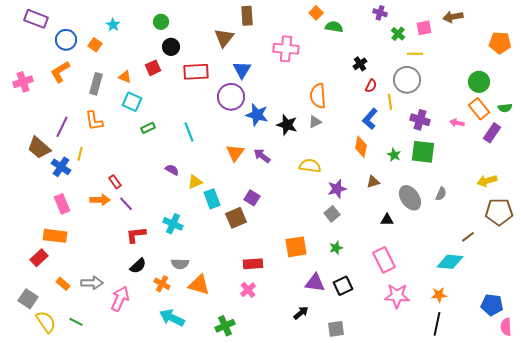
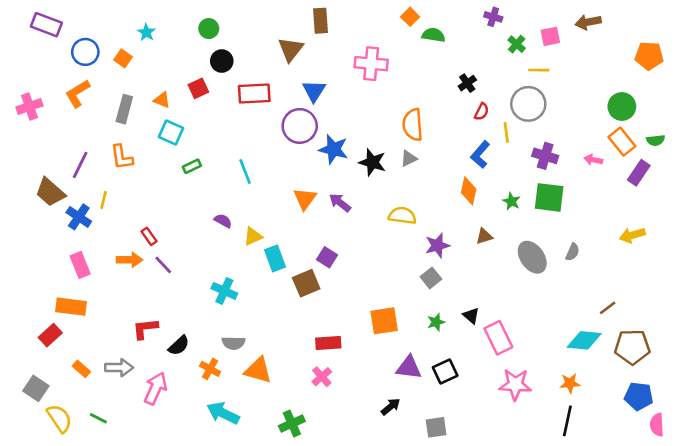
brown pentagon: (499, 212) -> (632, 347), moved
black triangle: (387, 220) -> (471, 316), moved, turned 40
red L-shape: (136, 235) -> (145, 329), moved

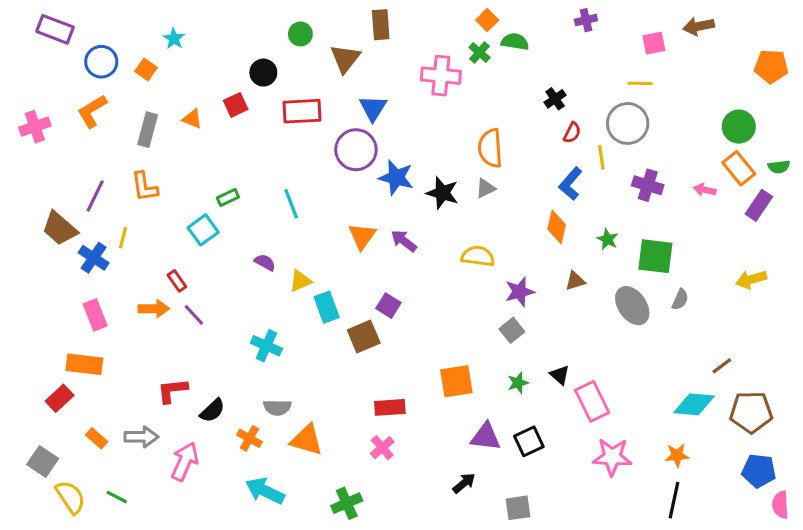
purple cross: (493, 17) -> (586, 20), turned -30
green circle: (209, 29) -> (300, 34), moved
green cross: (517, 44) -> (479, 52), moved
cyan square: (171, 132) -> (203, 230), moved, turned 30
green square: (549, 197) -> (655, 256), moved

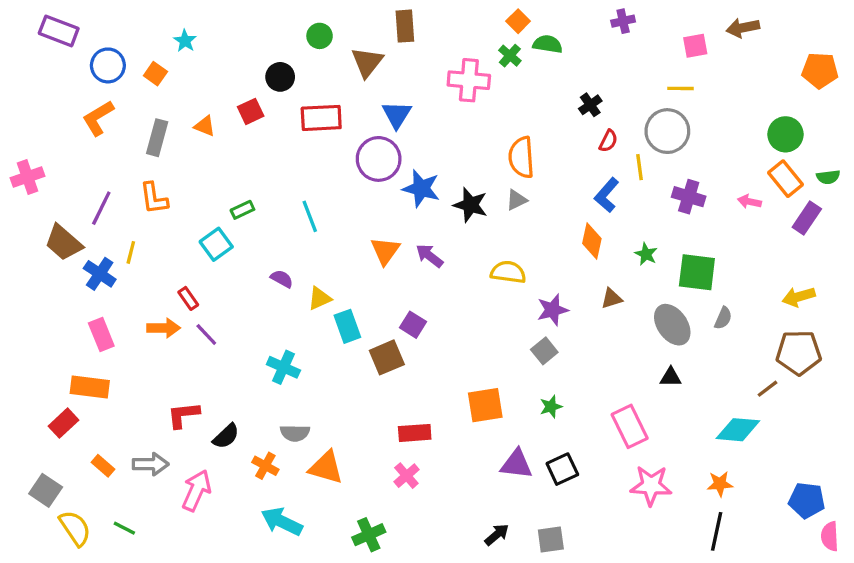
pink cross: (35, 127) -> (27, 177), moved
black triangle: (560, 375) -> (671, 377), moved, turned -40
brown pentagon: (751, 412) -> (799, 353), moved
black arrow: (464, 483) -> (497, 535), moved

